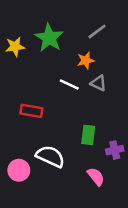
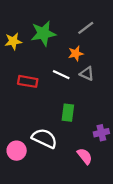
green star: (49, 38) -> (43, 33), turned 30
red rectangle: (31, 111) -> (28, 81), moved
green rectangle: (88, 135) -> (68, 113), moved

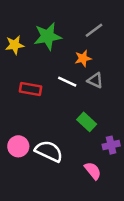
green rectangle: (68, 113) -> (87, 122), moved, turned -54
pink circle: (17, 151) -> (18, 146), moved

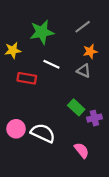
yellow star: (15, 45) -> (13, 50), moved
orange star: (83, 58) -> (90, 51), moved
white line: (67, 82) -> (51, 64), moved
purple cross: (111, 145) -> (94, 118), moved

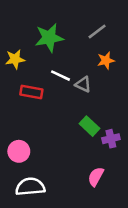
gray triangle: (84, 71) -> (83, 84), moved
white semicircle: (43, 133) -> (30, 187), moved, turned -30
pink semicircle: (82, 150) -> (96, 177), turned -112

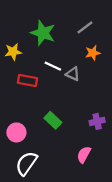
green star: (49, 38) -> (43, 33), turned 30
green rectangle: (89, 126) -> (53, 120), moved
white semicircle: (30, 187) -> (26, 163), turned -50

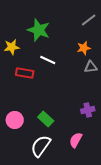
gray line: (85, 27) -> (89, 20), moved
gray triangle: (73, 74) -> (91, 67), moved, turned -32
green rectangle: (53, 120) -> (46, 119), moved
white semicircle: (26, 163) -> (41, 146), moved

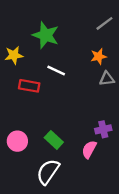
pink semicircle: (76, 140) -> (89, 149), moved

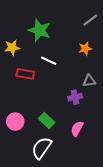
gray triangle: (107, 79) -> (89, 81), moved
purple cross: (103, 129) -> (75, 97), moved

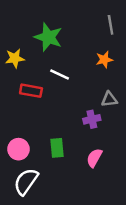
gray line: (90, 20) -> (111, 25), turned -63
green rectangle: (47, 121) -> (57, 148), turned 42
white semicircle: (42, 148) -> (26, 181), moved

